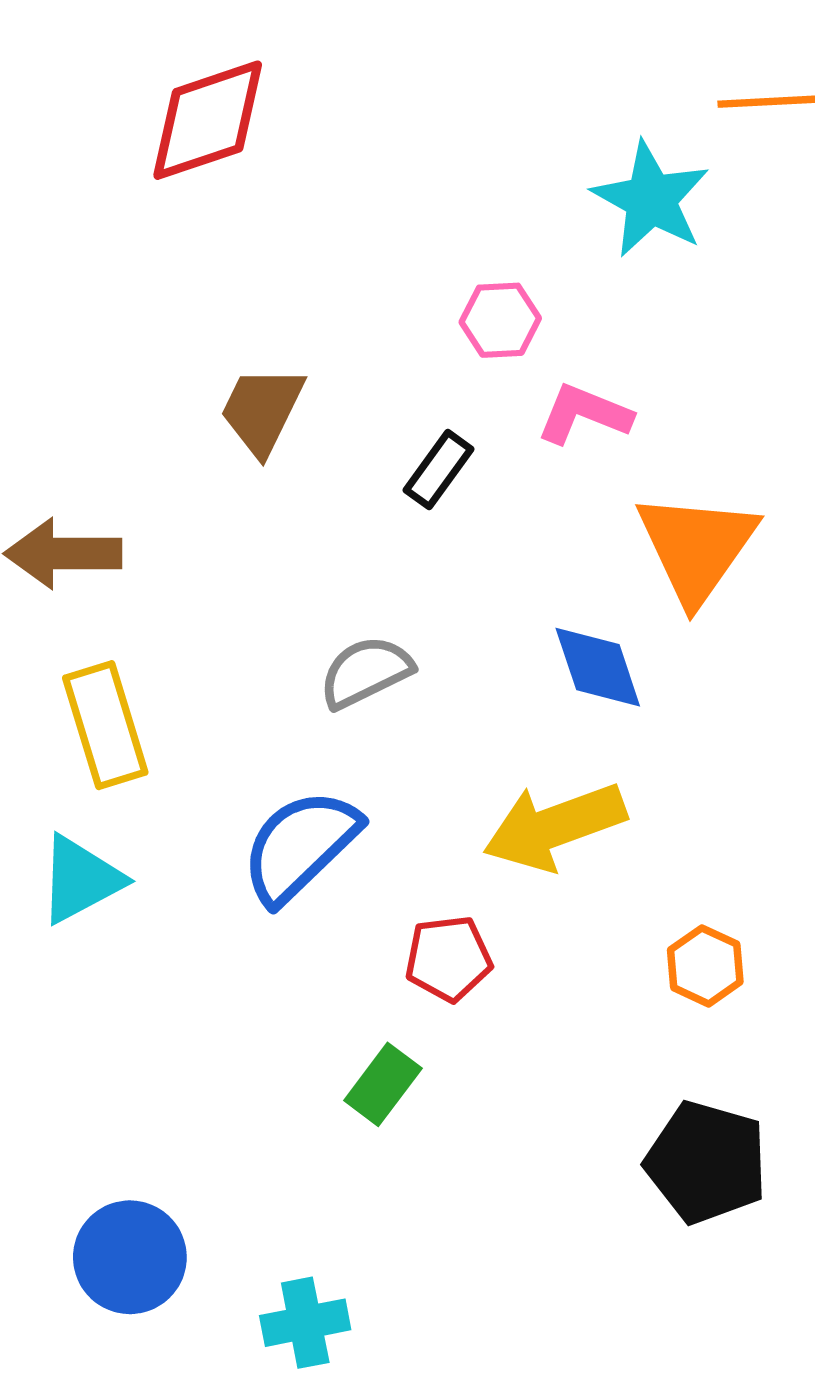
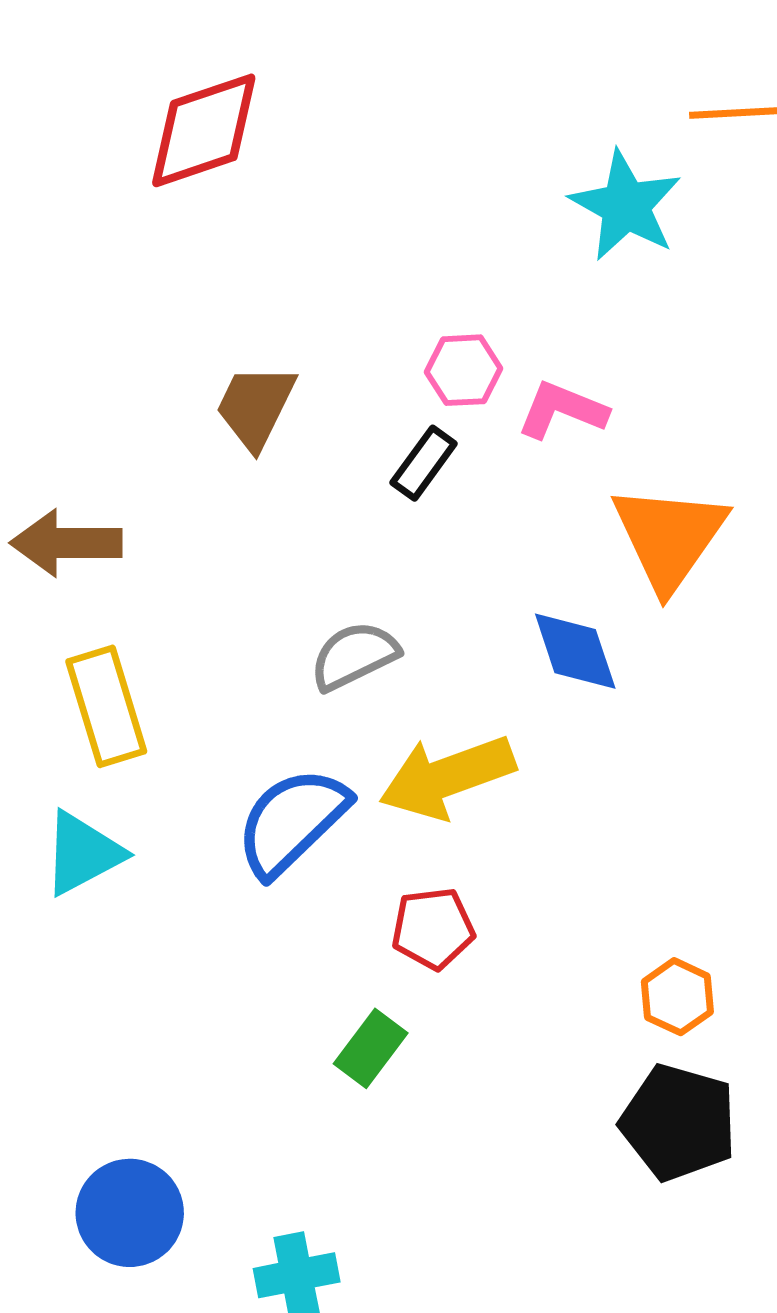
pink hexagon: (500, 320) -> (463, 370), moved
yellow arrow: (555, 826) -> (447, 777), moved
orange hexagon: (705, 966) -> (677, 997), moved

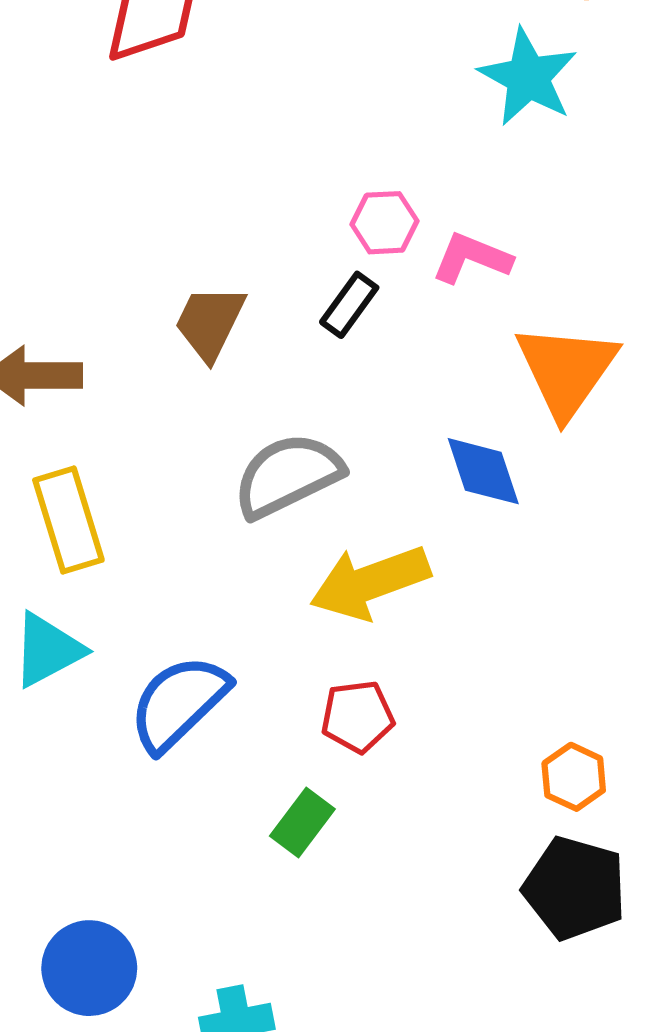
brown trapezoid: (255, 407) -> (210, 322), moved
gray semicircle: (354, 656) -> (288, 475), size x1.4
blue semicircle: (292, 822) -> (179, 703), moved

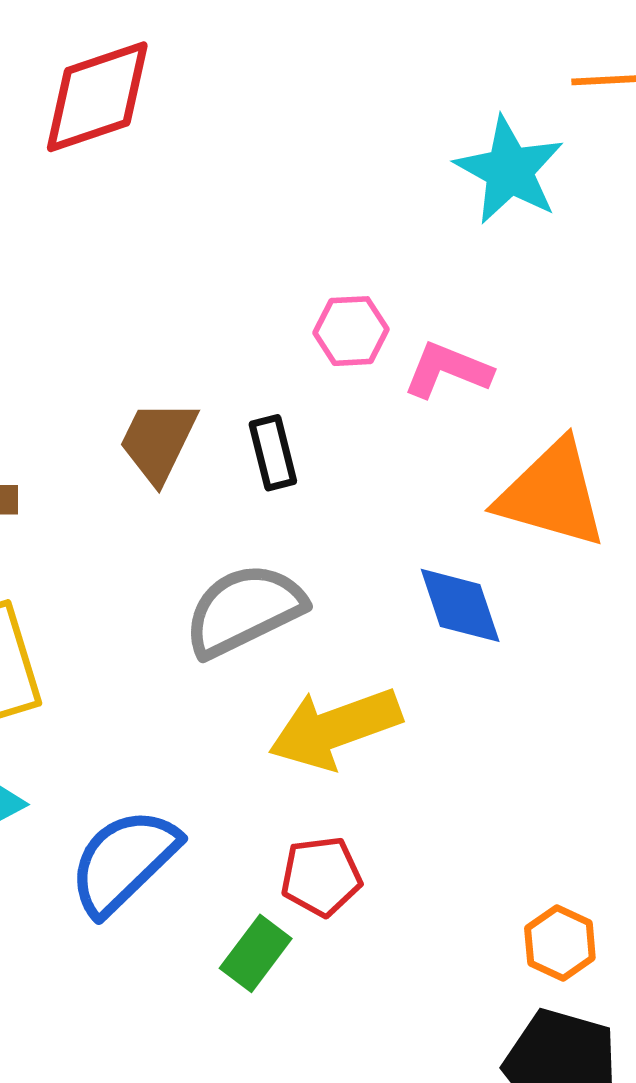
black rectangle: (349, 305) -> (273, 453), moved, turned -50
orange triangle: (566, 370) -> (552, 494), turned -49
green rectangle: (302, 823) -> (256, 953), moved

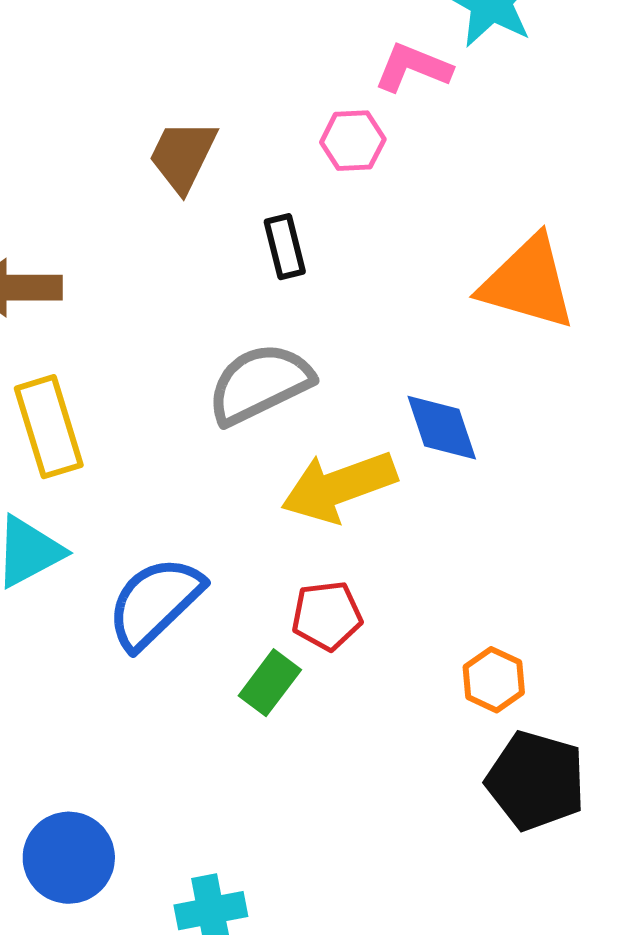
pink L-shape: (447, 370) -> (413, 68), moved
brown trapezoid: (158, 441) -> (183, 156), moved
blue diamond: (460, 605) -> (442, 428), moved
orange hexagon: (560, 943) -> (494, 680), moved

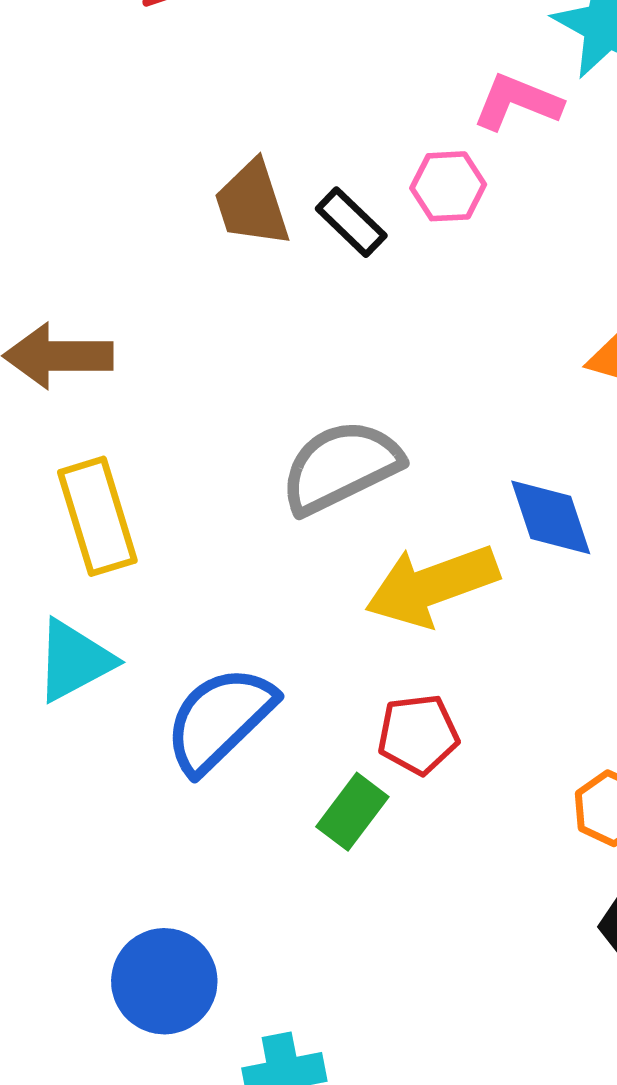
brown trapezoid: (183, 156) -> (252, 204), turned -44
black rectangle: (285, 247) -> (351, 222), moved, turned -32
blue circle: (69, 858) -> (164, 981), moved

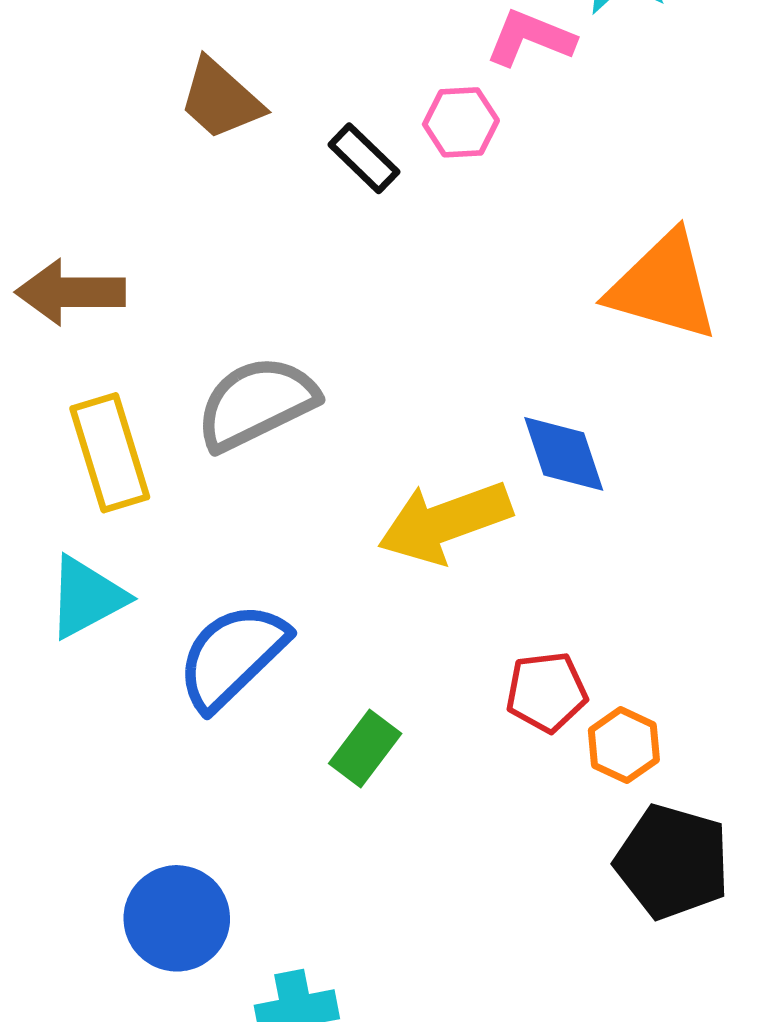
brown trapezoid: (252, 204) -> (221, 99), moved, turned -30
gray semicircle: (341, 467) -> (256, 403), moved
red pentagon: (418, 734) -> (546, 692), moved

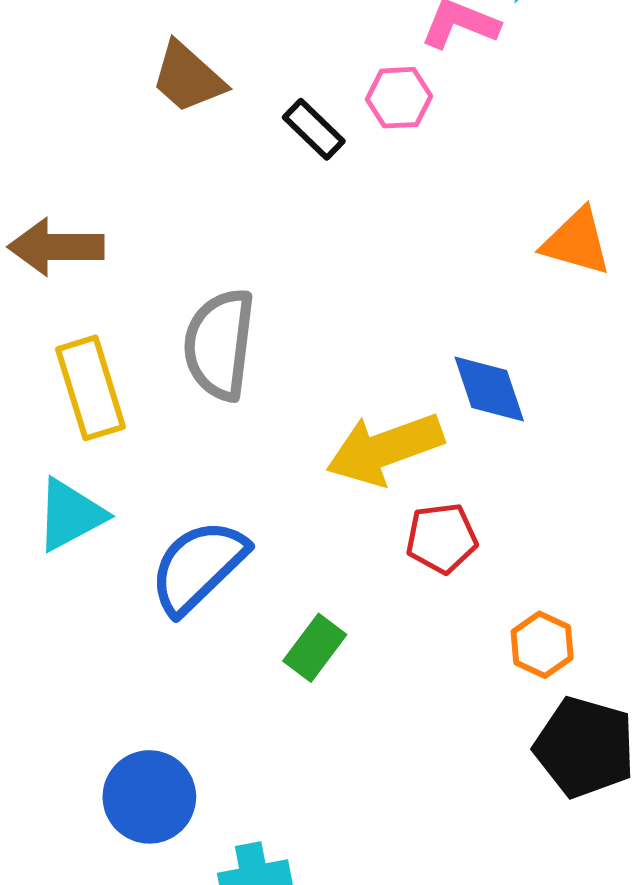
orange triangle: (663, 286) -> (577, 242), size x0.7
gray semicircle: (256, 403) -> (219, 344), turned -57
red pentagon: (546, 692) -> (442, 538), moved

